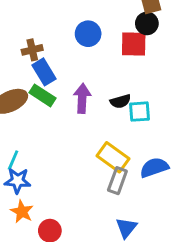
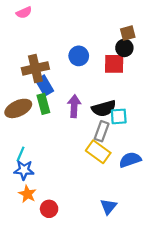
brown cross: (32, 50) -> (35, 68), size x1.6
green rectangle: (43, 95) -> (43, 104), turned 42
black semicircle: (120, 101) -> (104, 108), size x1.5
gray rectangle: (117, 181) -> (102, 131), moved

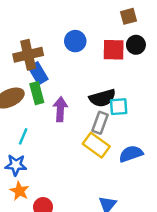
black circle: (124, 48) -> (136, 45), moved
purple arrow: (74, 106) -> (60, 109), moved
cyan line: (21, 154) -> (23, 136), moved

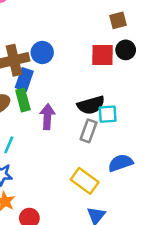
blue circle: (75, 41) -> (42, 52), moved
blue rectangle: (38, 73) -> (24, 79), turned 50
yellow rectangle: (96, 145) -> (85, 181), moved

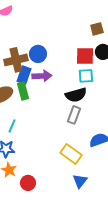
cyan square: (108, 114) -> (86, 76), moved
purple arrow: (47, 117) -> (42, 76), moved, turned 84

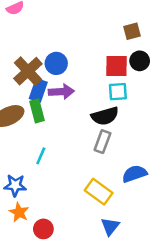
brown cross: (16, 60) -> (28, 71), turned -30
cyan line: (12, 126) -> (41, 156), moved

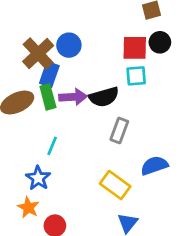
purple arrow: (61, 92) -> (73, 97), moved
black semicircle: (105, 116) -> (104, 97), moved
blue star: (15, 185) -> (38, 178), moved, turned 30

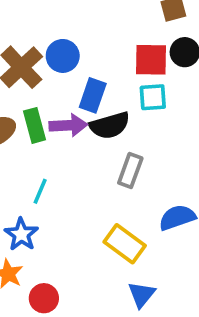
blue rectangle: (49, 74) -> (93, 95), moved

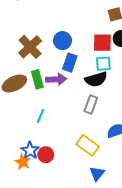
blue circle: (63, 56) -> (63, 41), moved
black semicircle: (110, 125) -> (96, 79), moved
blue star: (21, 234) -> (30, 151), moved
red circle: (44, 298) -> (46, 155), moved

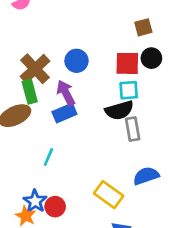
blue rectangle: (70, 63) -> (64, 113), moved, turned 48
green rectangle: (37, 79) -> (30, 92), moved
purple arrow: (56, 79) -> (66, 93), moved, turned -114
gray rectangle: (91, 104) -> (133, 129), moved, turned -30

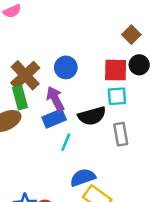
brown square: (143, 27) -> (131, 35), turned -30
black semicircle: (119, 110) -> (92, 116), moved
cyan line: (48, 157) -> (66, 142), moved
blue semicircle: (146, 176) -> (83, 177), moved

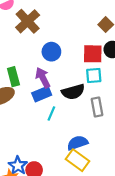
brown cross: (25, 75) -> (28, 21), moved
blue semicircle: (83, 177) -> (78, 143), moved

